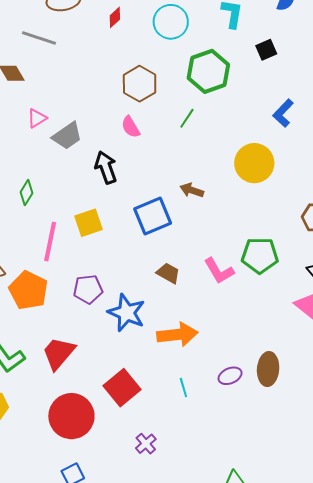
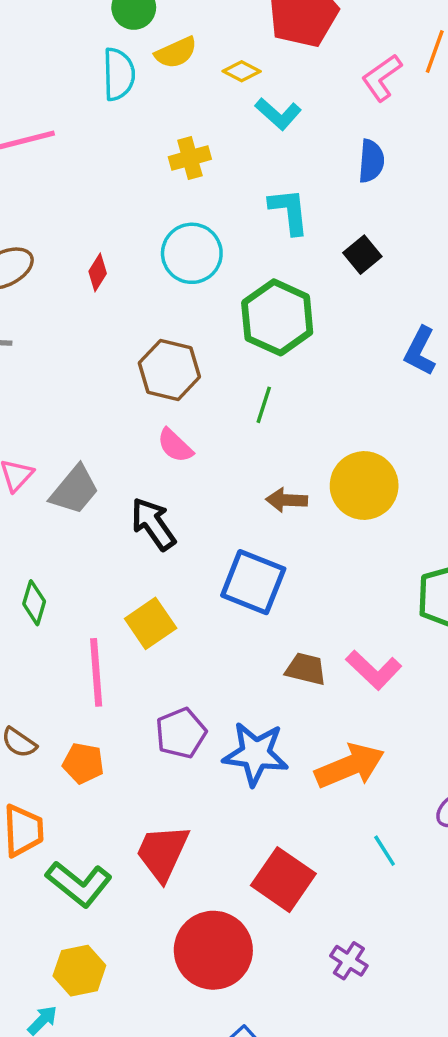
yellow circle: (254, 163) -> (364, 486), moved
brown arrow: (192, 190) -> (287, 500), moved
blue square: (153, 216) -> (253, 582), turned -30
pink L-shape: (219, 271) -> (374, 670), moved
orange pentagon: (28, 290) -> (83, 763), size x0.6

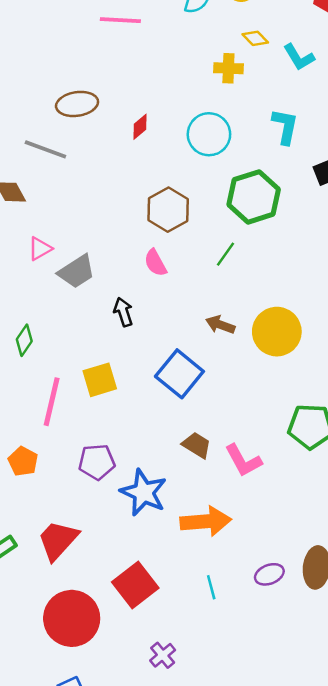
yellow diamond: (242, 71) -> (255, 38), moved
black arrow: (153, 524) -> (123, 312), size x0.7

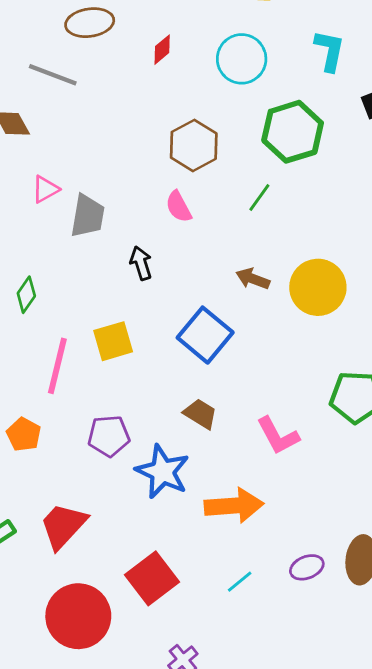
gray trapezoid: (77, 271) -> (88, 216), turned -48
brown trapezoid: (197, 445) -> (200, 414), moved
cyan line: (211, 587) -> (240, 582), turned 65

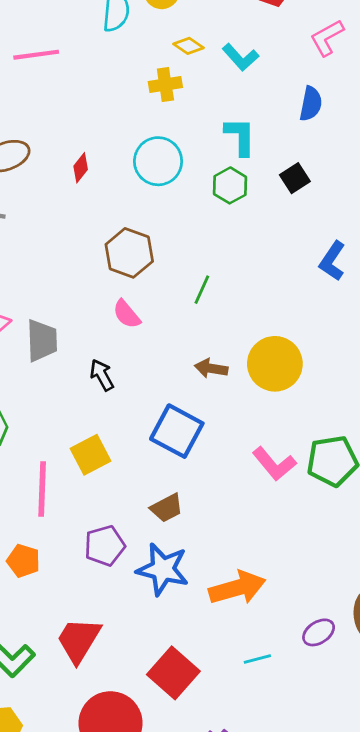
green hexagon: (293, 132) -> (230, 185), moved, size x0.6
brown trapezoid: (200, 414) -> (167, 508), moved, turned 132
pink L-shape: (278, 436) -> (274, 464), moved
cyan line: (240, 582) -> (257, 659), turned 36

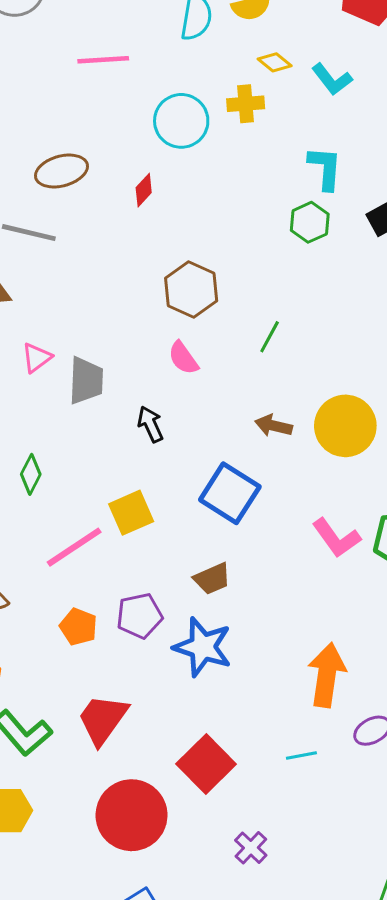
cyan circle: (158, 161) -> (181, 121), moved
pink line: (42, 489) -> (74, 547), turned 50
orange pentagon: (23, 561) -> (78, 627), moved
orange arrow: (237, 588) -> (327, 675), moved, turned -70

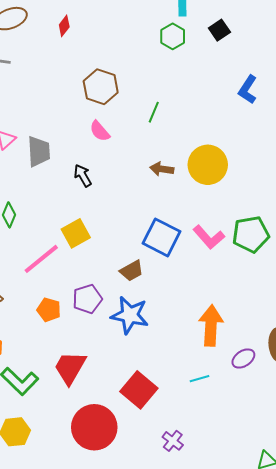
blue square: (230, 493) -> (161, 237), moved

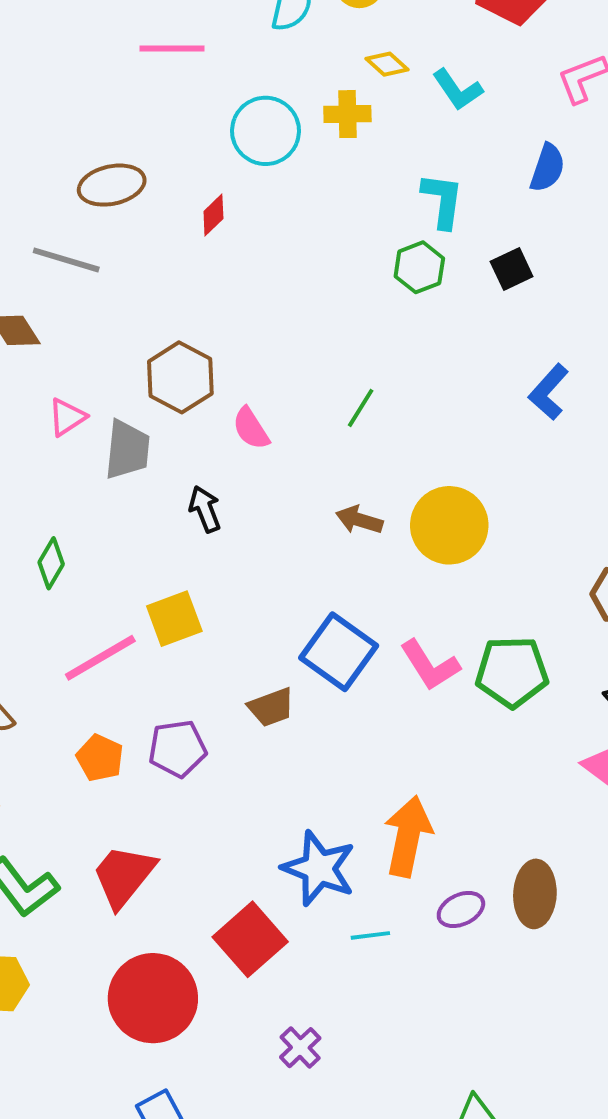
brown hexagon: (101, 87) -> (180, 377), moved
blue star: (130, 315) -> (319, 868), moved

